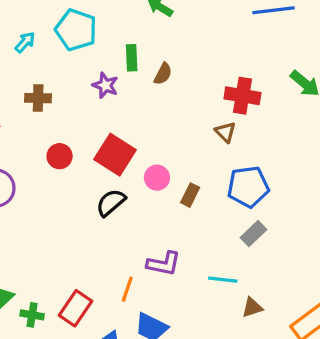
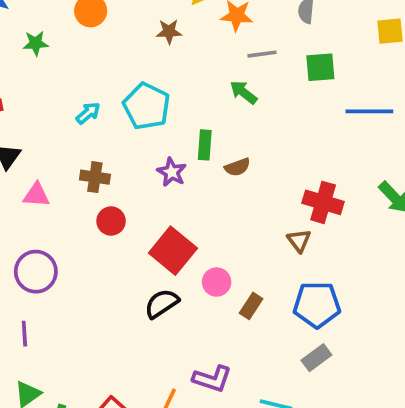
brown semicircle: (163, 74) -> (237, 167), turned 35
red circle: (60, 156) -> (111, 221), moved

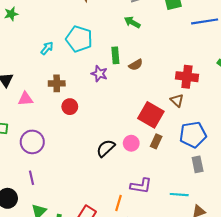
red square: (173, 251) -> (151, 115), moved
pink circle: (217, 282) -> (131, 143), moved
gray rectangle: (316, 358) -> (198, 164), turned -56

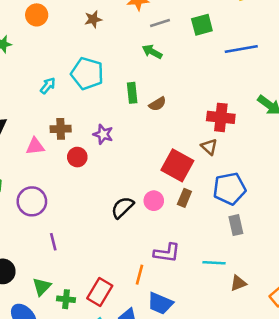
purple star: (99, 74) -> (103, 134), moved
pink triangle: (25, 99) -> (35, 146), moved
purple line: (32, 178) -> (53, 242), moved

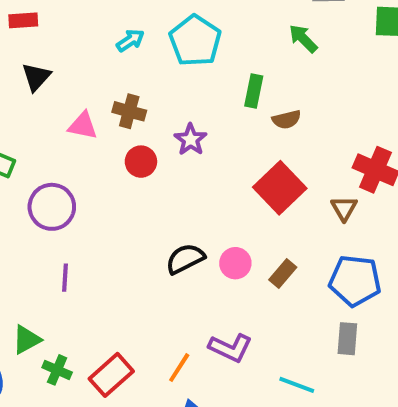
red square: (177, 165) -> (280, 188), moved

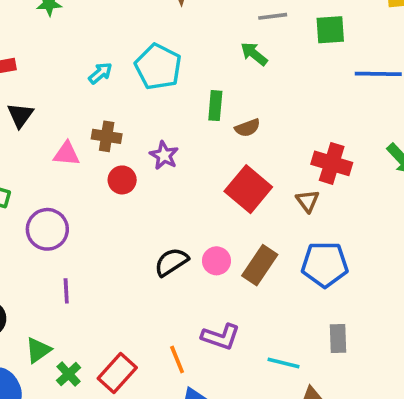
brown rectangle: (283, 273) -> (260, 265), size x1.5
gray rectangle: (347, 339) -> (338, 339), moved
orange line: (179, 368) -> (177, 359), turned -48
green cross: (57, 370) -> (69, 374), turned 30

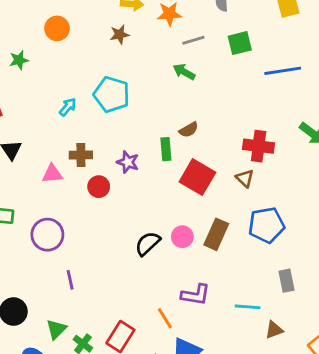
green rectangle: (215, 106) -> (166, 149), moved

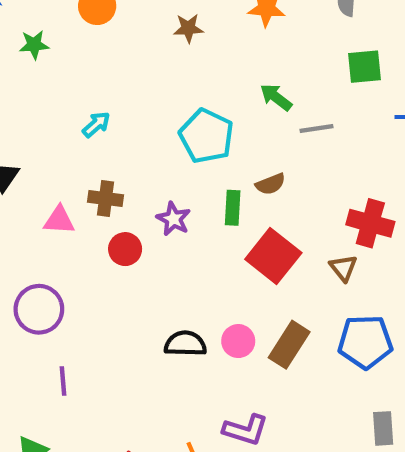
gray line: (193, 40) -> (316, 129), moved
cyan pentagon: (112, 94) -> (206, 136), moved
black semicircle: (148, 243) -> (185, 344), turned 36

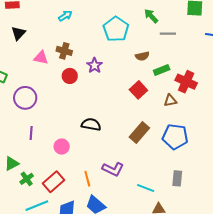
green rectangle: (233, 208) -> (162, 70), moved, turned 56
red square: (273, 256) -> (138, 90), size x0.7
brown triangle: (343, 268) -> (170, 101), turned 48
pink circle: (238, 341) -> (62, 147), moved

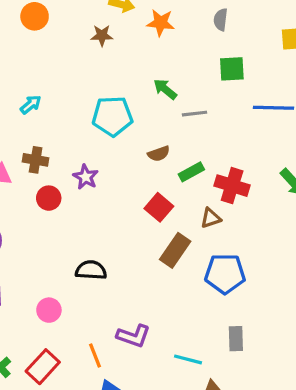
cyan pentagon: (116, 29) -> (112, 116), turned -30
brown rectangle: (139, 132) -> (175, 250), moved

